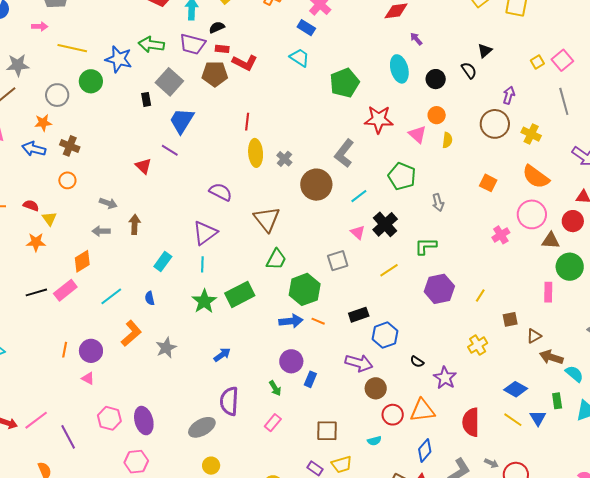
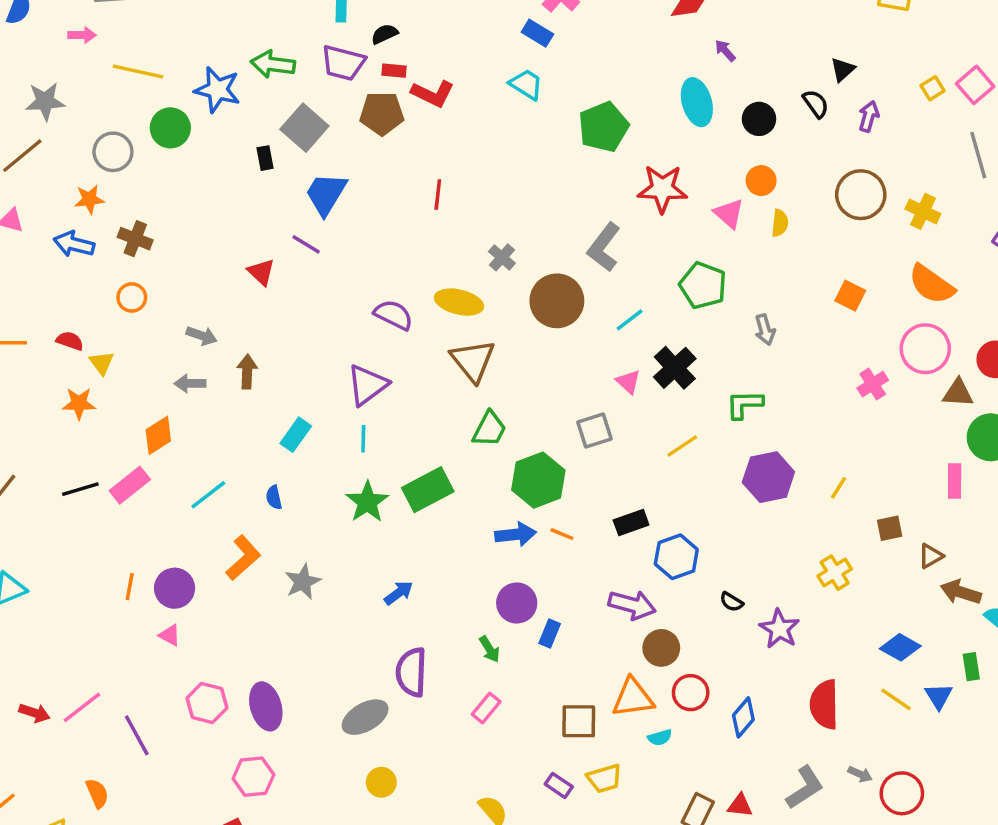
purple arrow: (509, 95) -> (869, 116), moved
yellow ellipse: (256, 153) -> (459, 302), moved, turned -72
orange triangle: (422, 410) -> (633, 698), moved
blue diamond: (425, 450) -> (743, 717), moved

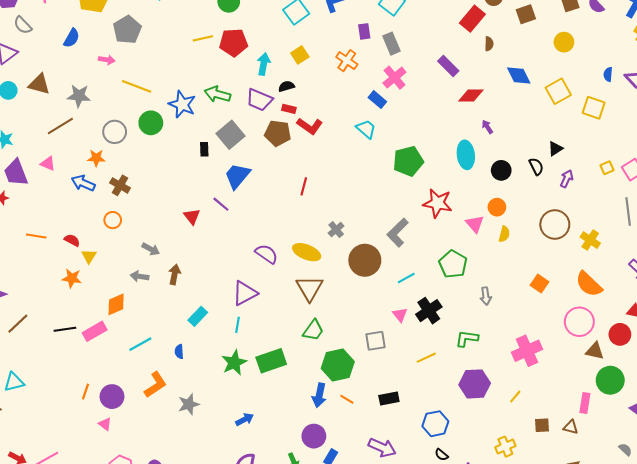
pink cross: (873, 384) -> (527, 351), moved, size x1.6
blue arrow: (516, 534) -> (319, 395), turned 100
brown triangle: (931, 556) -> (571, 427), moved, turned 35
blue hexagon: (676, 557) -> (435, 424), moved

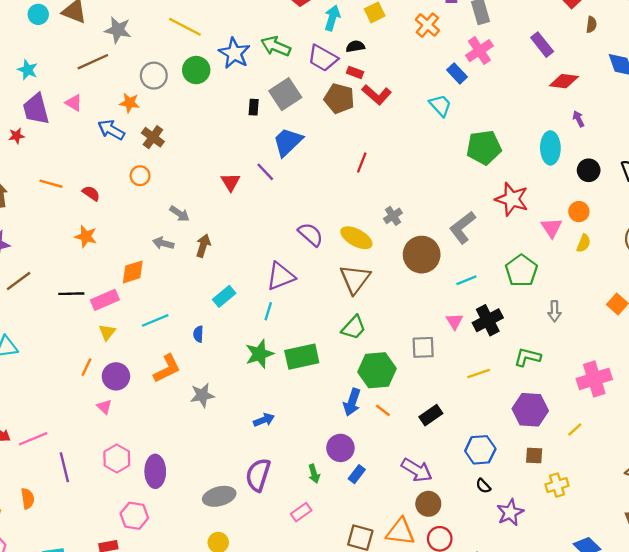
yellow triangle: (89, 256) -> (107, 332), moved
black rectangle: (389, 399) -> (431, 415), turned -30
brown square: (542, 425) -> (534, 455), moved

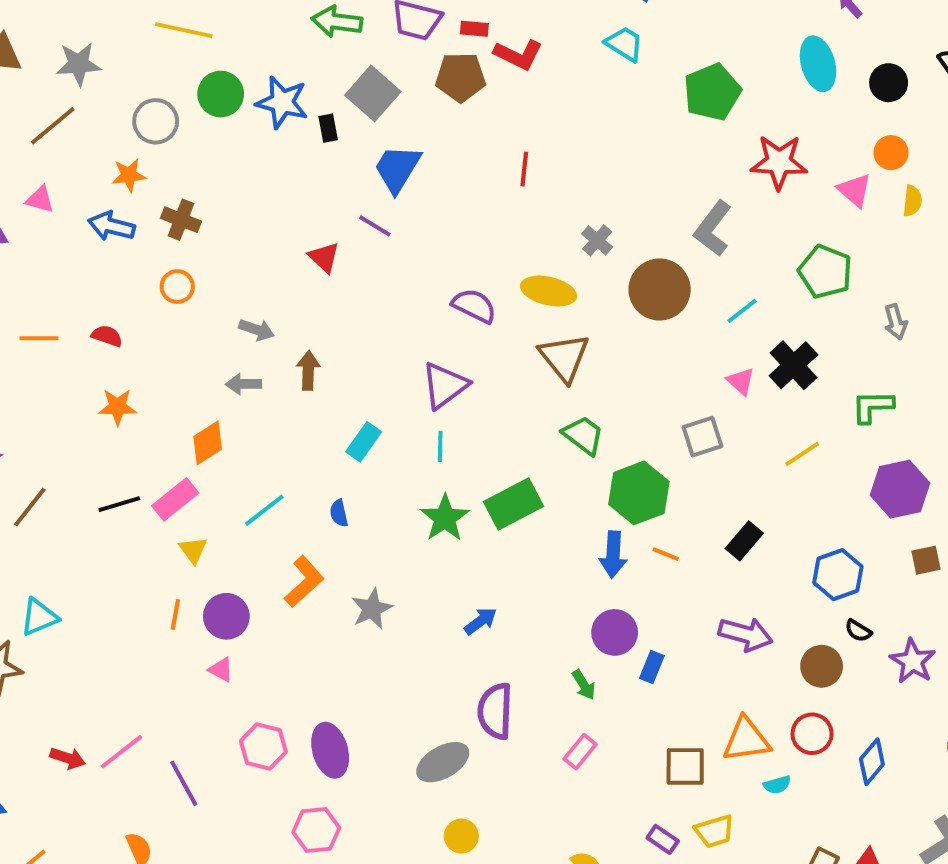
blue star: (234, 53) -> (282, 102), moved
green trapezoid: (354, 328) -> (583, 435), turned -80
brown circle: (428, 504) -> (822, 666), moved

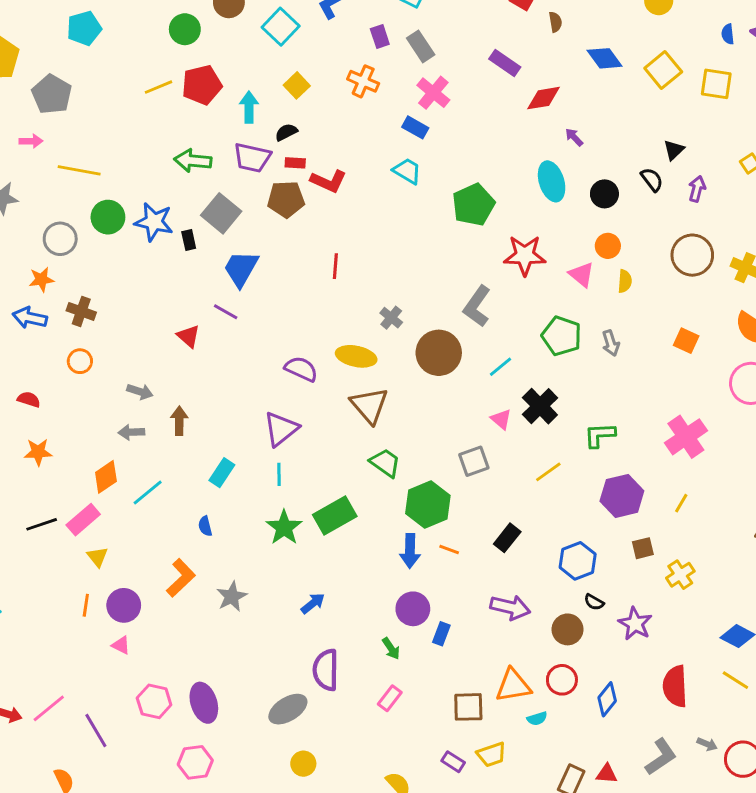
gray arrow: (896, 322) -> (611, 343), moved
cyan line: (264, 510) -> (148, 492), moved

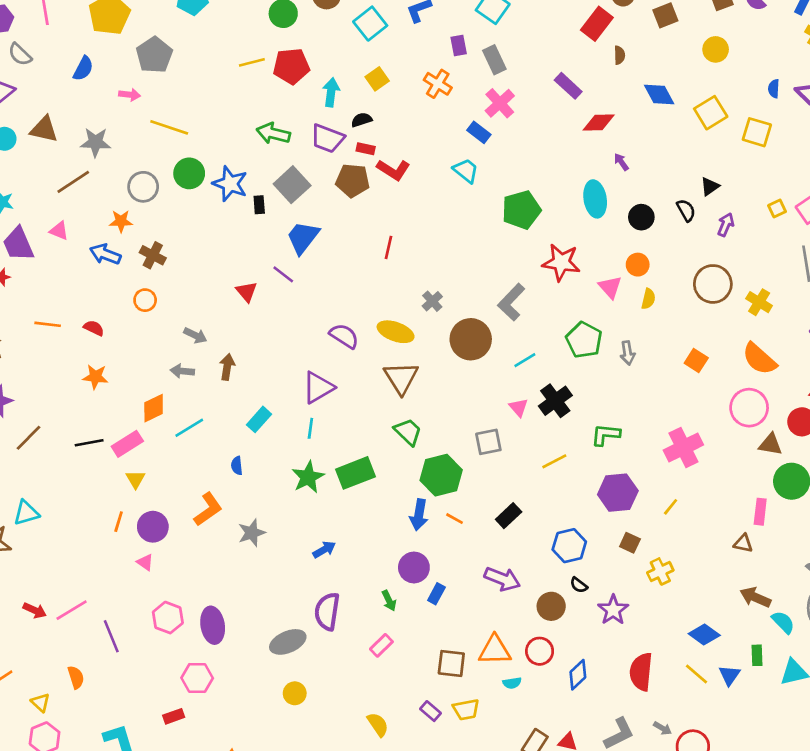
brown square: (643, 548) -> (630, 543), turned 30

